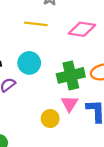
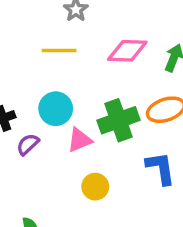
pink triangle: (70, 104) -> (80, 140), moved, turned 42

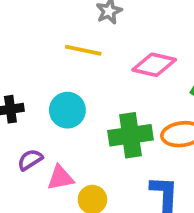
pink triangle: (80, 140) -> (60, 178), moved
purple semicircle: (28, 144) -> (30, 160), moved

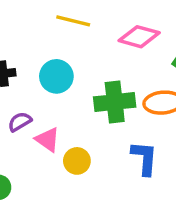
pink triangle: (60, 178) -> (48, 140), turned 44

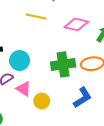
cyan circle: (56, 76) -> (20, 60), moved
blue L-shape: (144, 158) -> (82, 98), turned 55

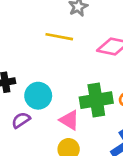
pink triangle: (23, 89) -> (69, 120), moved

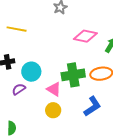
yellow line: (59, 37) -> (17, 29), moved

